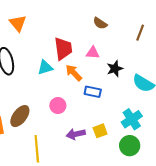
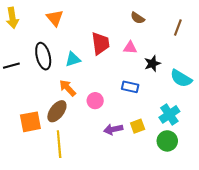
cyan triangle: (45, 68) -> (73, 59), moved
orange arrow: (74, 73) -> (68, 88), moved
yellow line: (37, 149) -> (59, 144), moved

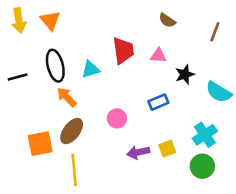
orange triangle: (55, 18) -> (50, 20), moved
blue rectangle: (130, 87) -> (158, 102), turned -35
orange arrow: (68, 88) -> (67, 97), moved

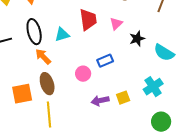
pink triangle: (158, 56) -> (116, 24), turned -48
blue rectangle: (158, 102) -> (105, 61), moved
brown ellipse: (72, 131) -> (47, 84), turned -55
green circle: (202, 166) -> (161, 122), moved

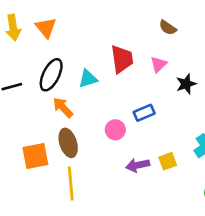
black ellipse: (34, 32) -> (51, 75), turned 40

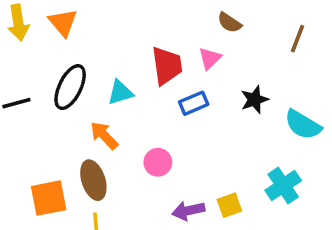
pink triangle: (159, 64) -> (210, 58), moved
orange arrow: (63, 108) -> (104, 135), moved
blue rectangle: (144, 113) -> (194, 103), moved

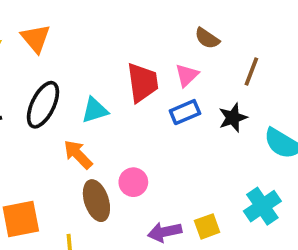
brown line: (297, 39) -> (251, 72), moved
blue rectangle: (194, 103) -> (185, 112), moved
brown ellipse: (93, 180) -> (96, 201), moved

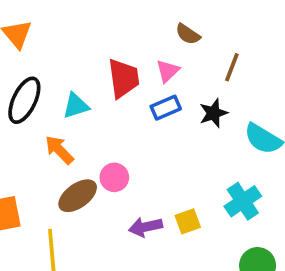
brown ellipse: (96, 201) -> (78, 196), turned 72

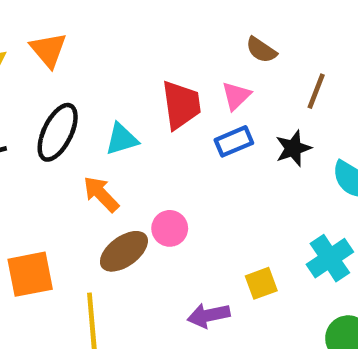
purple arrow: (146, 227) -> (209, 315), moved

